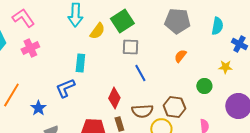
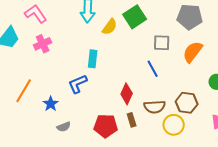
gray square: (130, 47) -> (162, 43), moved
orange semicircle: (180, 56) -> (193, 52), size x1.6

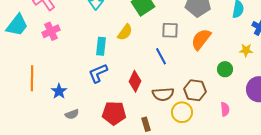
yellow semicircle: (110, 27) -> (125, 32), moved
blue L-shape: (78, 84) -> (98, 73), moved
orange line: (24, 91) -> (32, 78), turned -30
brown rectangle: (132, 120) -> (146, 124), moved

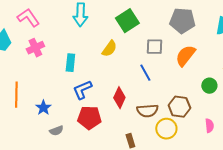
cyan rectangle: (101, 46) -> (70, 63), moved
red pentagon: (114, 113) -> (89, 118), moved

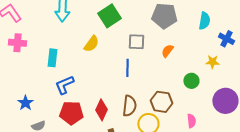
pink cross: (35, 48) -> (17, 43), turned 30
orange semicircle: (185, 56) -> (167, 51), size x0.6
blue line: (145, 73) -> (127, 68), turned 30
red diamond: (119, 98) -> (101, 110), moved
brown semicircle: (147, 111) -> (129, 106), turned -80

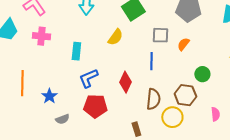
orange semicircle: (167, 51) -> (183, 44), moved
green circle: (191, 81) -> (202, 74), moved
red diamond: (101, 110) -> (125, 82), moved

